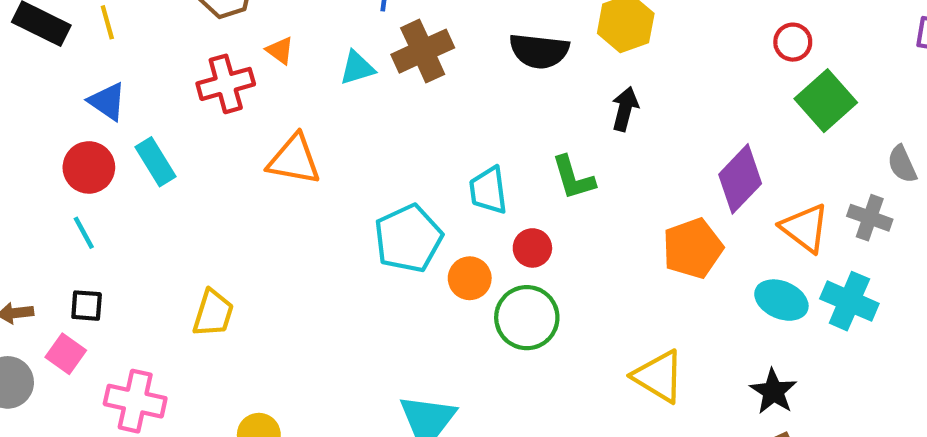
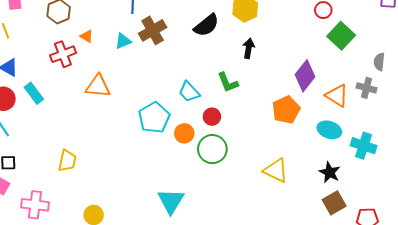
black semicircle: (539, 51) -> (206, 25), turned -40
gray semicircle: (902, 164) -> (379, 62), turned 36
cyan trapezoid: (488, 190) -> (189, 92), turned -30
cyan cross: (849, 301) -> (364, 146), moved

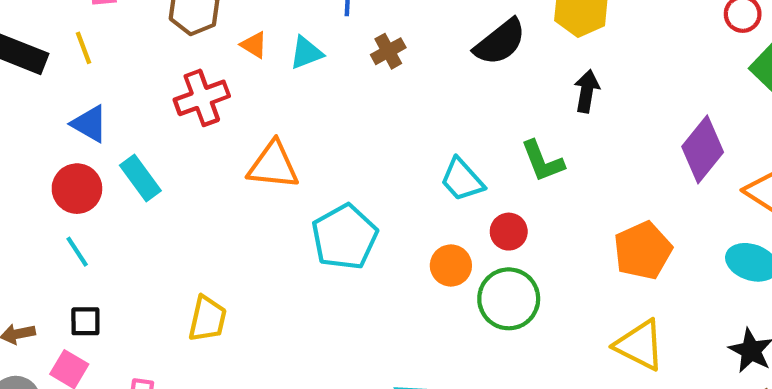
brown cross: (153, 30) -> (388, 51), size x0.6
orange triangle: (87, 36) -> (254, 45), moved
cyan triangle: (123, 41) -> (306, 53), moved
orange pentagon: (286, 110) -> (643, 251), moved
cyan pentagon: (154, 118) -> (345, 237), moved

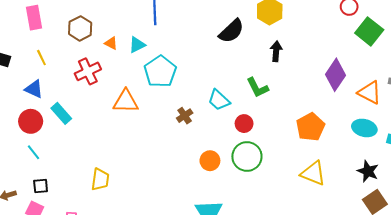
yellow line: (84, 48) -> (41, 58), moved
brown cross: (388, 51) -> (185, 116), moved
cyan pentagon: (345, 237) -> (160, 71), moved
orange circle: (451, 265) -> (210, 161), moved

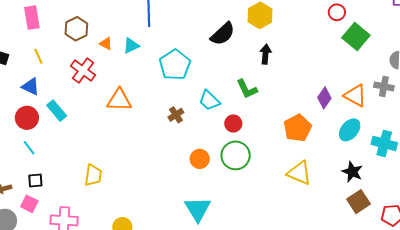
red cross: (88, 71) -> (83, 71), turned -30
cyan pentagon: (160, 71) -> (175, 65), moved
purple diamond: (335, 75) -> (324, 98), moved, size x0.7
cyan ellipse: (364, 128) -> (350, 130), turned -65

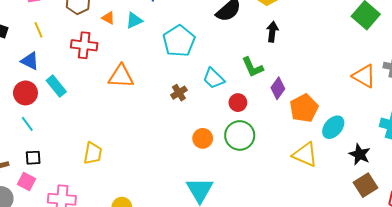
red cross: (83, 71) -> (84, 45), turned -30
purple diamond: (324, 98) -> (278, 88), moved
cyan ellipse: (350, 130) -> (333, 127), moved

